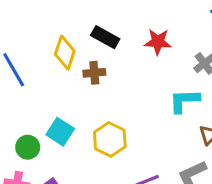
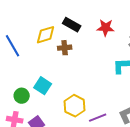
yellow diamond: (65, 53) -> (46, 35), turned 55
yellow hexagon: (110, 139) -> (75, 106), moved

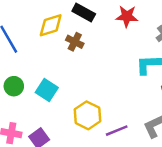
brown cross: (65, 48) -> (75, 42), turned 32
green circle: (22, 96) -> (14, 86), moved

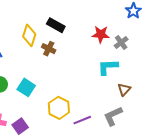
red star: (127, 16) -> (101, 34), moved
yellow diamond: (51, 25) -> (29, 35), turned -55

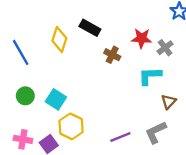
brown cross: (49, 49) -> (112, 55), moved
yellow hexagon: (59, 108) -> (71, 126), moved

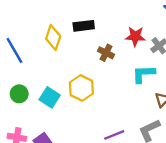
black rectangle: (90, 28) -> (84, 26), turned -36
yellow hexagon: (71, 126) -> (81, 88), moved

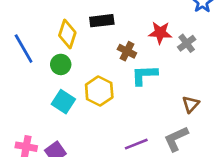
cyan L-shape: (144, 74) -> (144, 75), moved
green circle: (19, 94) -> (61, 64), moved

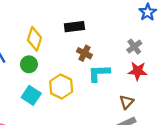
black rectangle: (102, 21) -> (74, 27), moved
red star: (160, 33) -> (138, 71), moved
brown triangle: (191, 104) -> (127, 102), moved

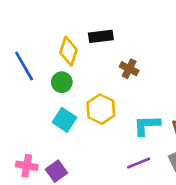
black rectangle: (74, 27) -> (101, 36), moved
cyan L-shape: (99, 73) -> (147, 125), moved

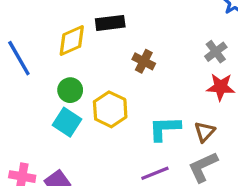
yellow diamond: (69, 51) -> (72, 41), turned 48
green circle: (62, 82) -> (70, 90), moved

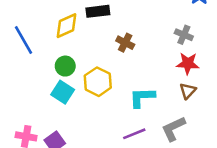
gray cross: (216, 52) -> (184, 35), turned -30
brown triangle: (205, 132) -> (188, 91), moved

